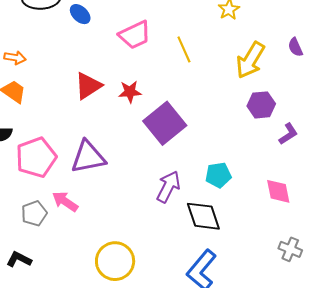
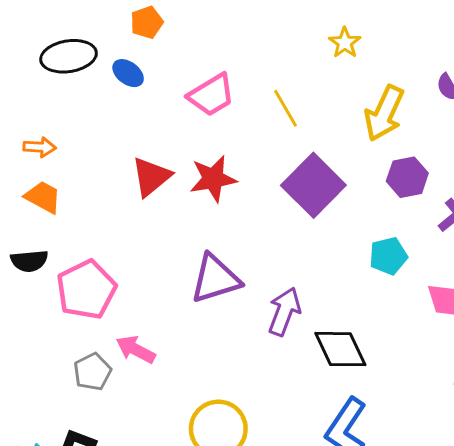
red star: (130, 92) -> (213, 179), size x1.4
purple square: (165, 123) -> (313, 185), moved
purple triangle: (88, 157) -> (215, 279), moved
cyan pentagon: (218, 175) -> (388, 256), moved

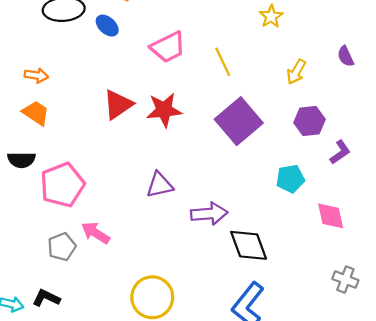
yellow arrow: (384, 113) -> (296, 72), size x0.6
purple triangle: (215, 279) -> (160, 185), size x0.7
purple arrow: (284, 311) -> (209, 214), turned 60

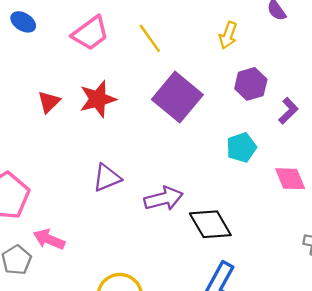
red triangle: (118, 105) -> (49, 102), size x0.7

